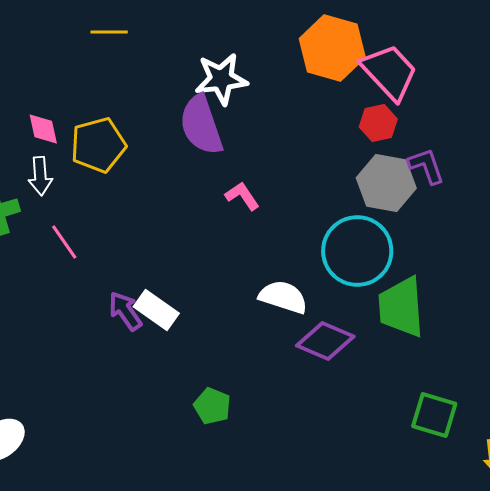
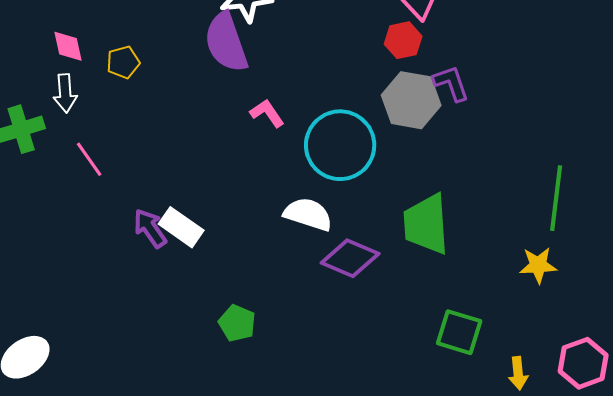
yellow pentagon: (98, 145) -> (123, 62), size x0.6
cyan circle: (357, 251) -> (340, 145), moved

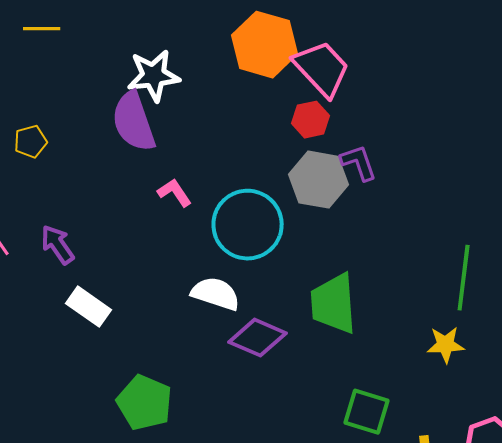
purple arrow: (150, 228) -> (58, 245), moved
green pentagon: (237, 323) -> (145, 403), size x1.5

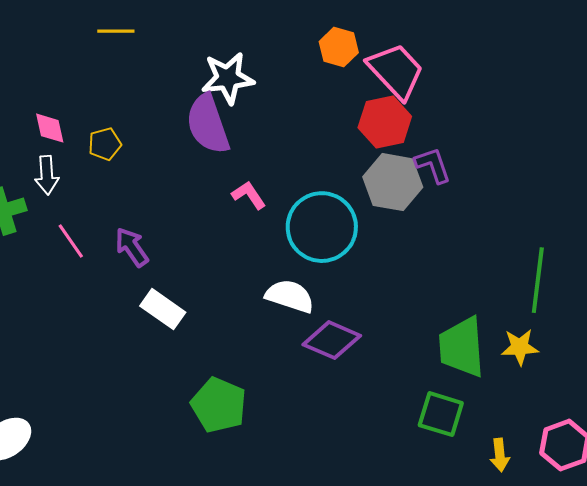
orange hexagon: (265, 45) -> (339, 47), size x0.6
red hexagon: (311, 120) -> (385, 122), size x1.4
green trapezoid: (334, 304) -> (462, 347), moved

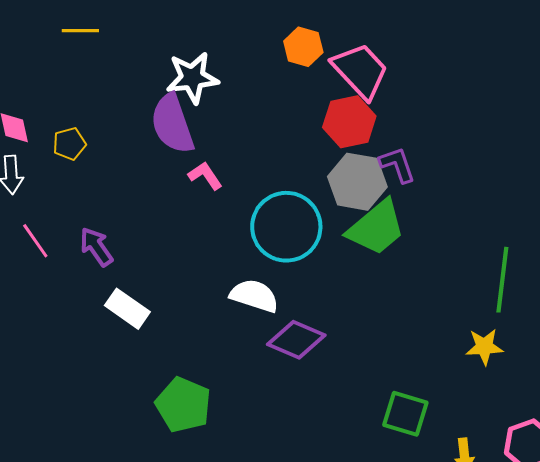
pink L-shape: (249, 195) -> (205, 176), moved
green trapezoid: (462, 347) -> (376, 228), moved, turned -126

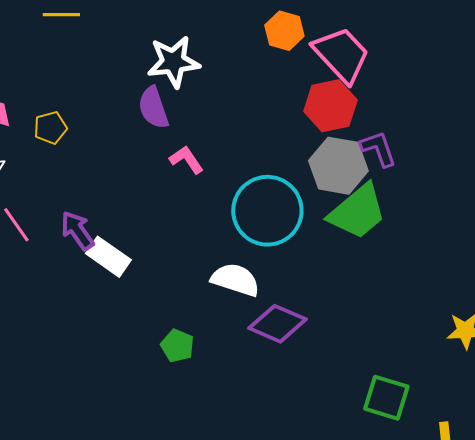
purple semicircle: (172, 124) -> (153, 108), size x0.7
white rectangle: (127, 309) -> (108, 257), moved
green pentagon: (183, 405) -> (177, 346), moved, size x0.6

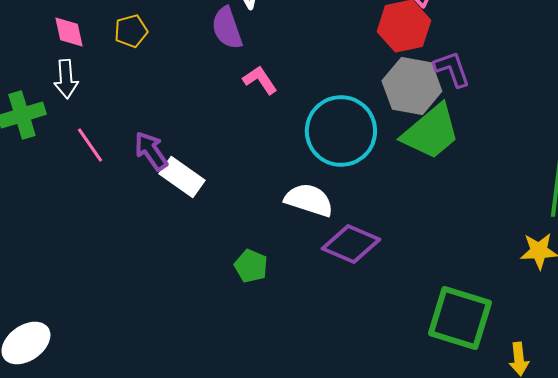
yellow pentagon: (50, 128) -> (131, 31), moved
green square: (386, 398) -> (460, 318), size x1.4

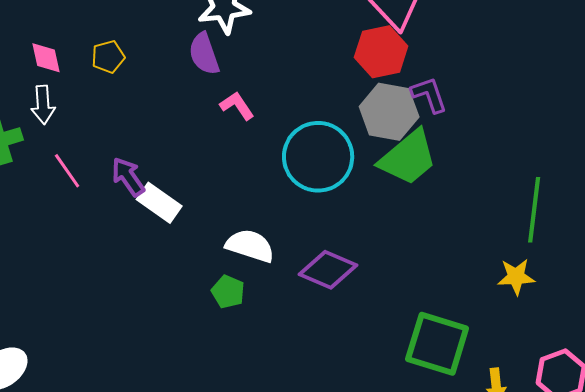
white semicircle: (309, 200) -> (250, 246), moved

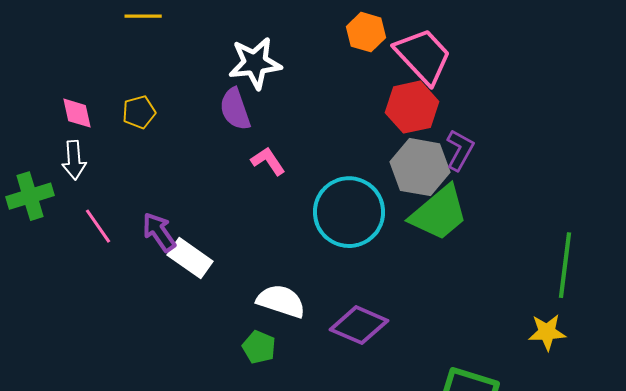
purple L-shape: (429, 95) -> (460, 150), turned 48

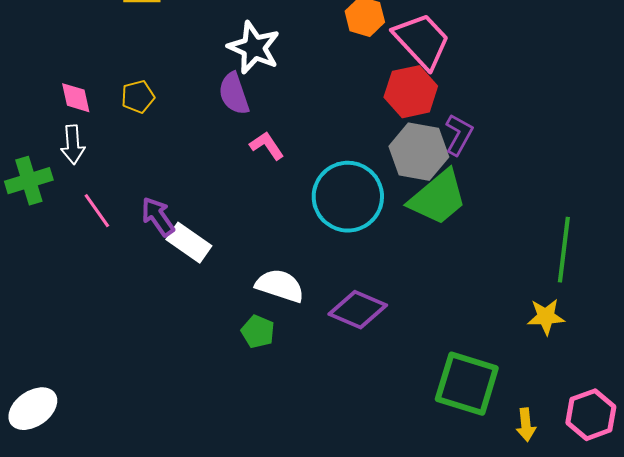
white star: (255, 63) -> (254, 48), turned 30

